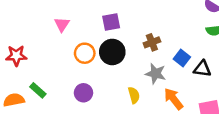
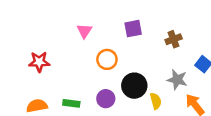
brown cross: (152, 42) -> (174, 39), moved
black circle: (112, 52) -> (134, 86), moved
green rectangle: (38, 90) -> (71, 103), moved, turned -35

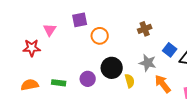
purple square: (133, 29) -> (80, 20), moved
pink triangle: (84, 31) -> (50, 30), moved
orange circle: (107, 59) -> (100, 36), moved

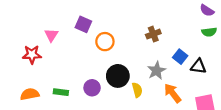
purple square: (80, 20) -> (83, 24), turned 35
gray star: (148, 63) -> (156, 71), turned 30

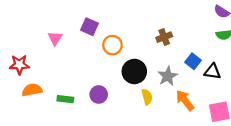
red star: (32, 54) -> (19, 65), moved
black circle: (118, 76) -> (134, 72), moved
orange semicircle: (30, 94) -> (32, 90), moved

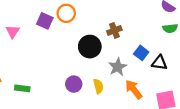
orange circle: (112, 45) -> (66, 13), moved
black circle: (134, 72) -> (90, 47), moved
purple circle: (99, 95) -> (74, 84), moved

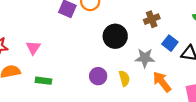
brown cross: (114, 30) -> (152, 19), moved
pink triangle: (13, 32) -> (33, 48), moved
gray star: (118, 67) -> (145, 58), turned 30

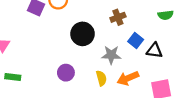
yellow semicircle: (124, 78) -> (101, 78), moved
orange arrow: (162, 82) -> (128, 78), turned -75

